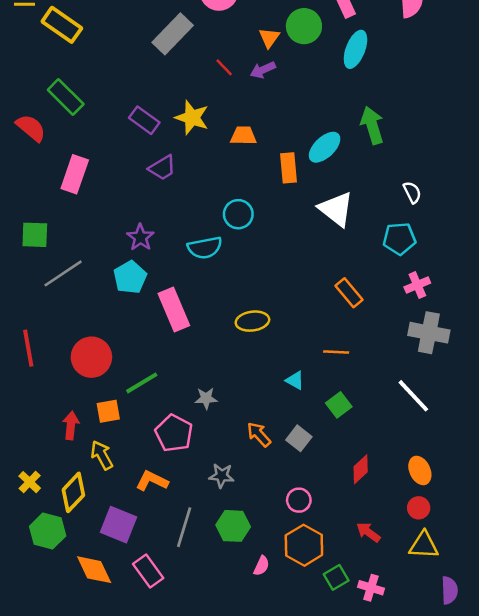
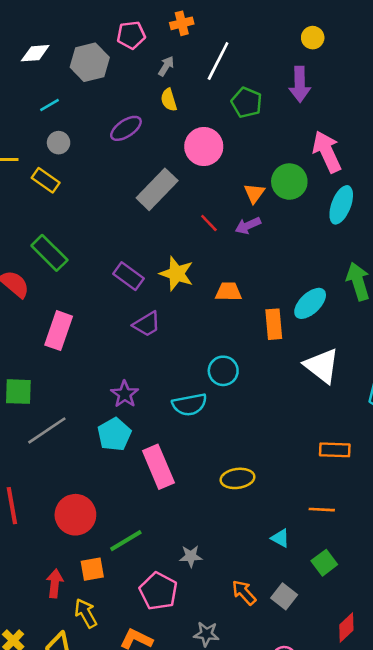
yellow rectangle: (62, 25) -> (46, 180), size x0.7
orange rectangle: (349, 293) -> (335, 450), turned -48

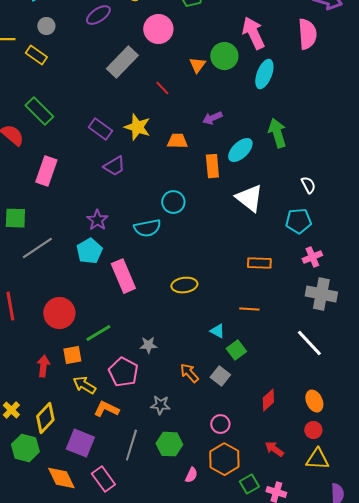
purple arrow: (248, 226) -> (212, 118), moved
green square: (324, 563) -> (236, 350), moved
yellow arrow: (86, 613) -> (84, 385), moved, turned -30

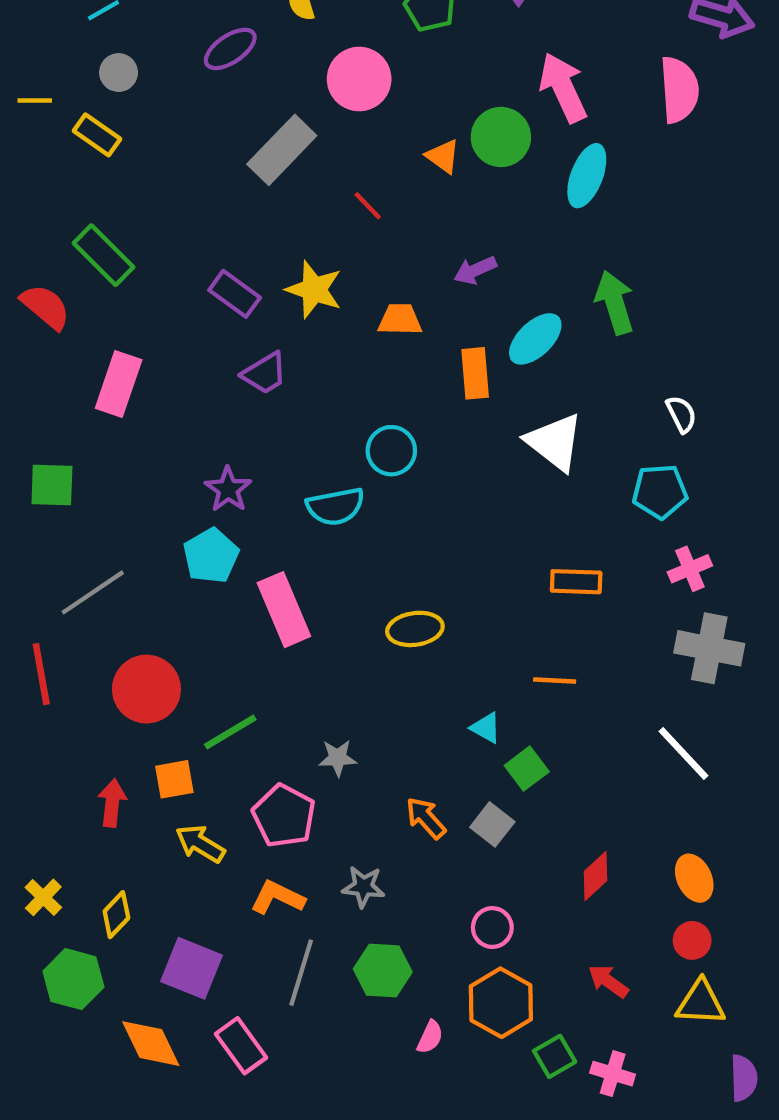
orange triangle: (197, 65) -> (443, 156), turned -30
gray line: (37, 248) -> (93, 592), moved
orange L-shape: (106, 409) -> (277, 897), moved
yellow diamond: (45, 418) -> (116, 915), size x0.7

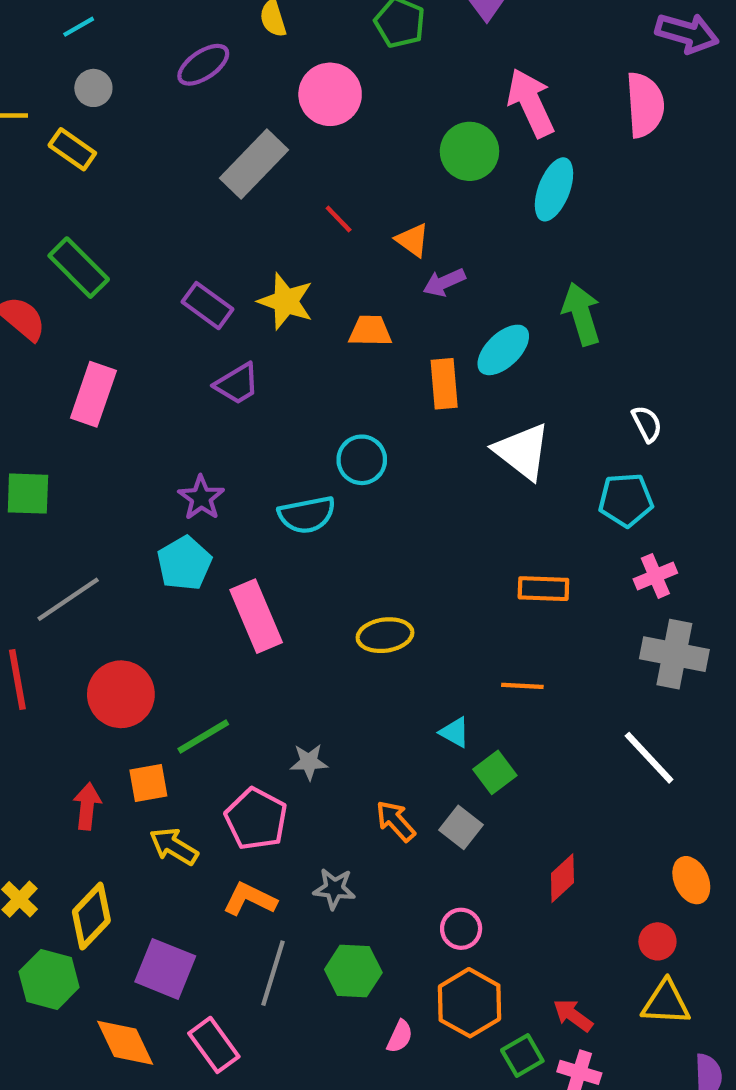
orange triangle: (443, 156) -> (412, 240), moved
orange ellipse: (694, 878) -> (691, 880), moved
yellow diamond: (116, 915) -> (91, 916), size x1.4
red arrow: (608, 981) -> (573, 1015), moved

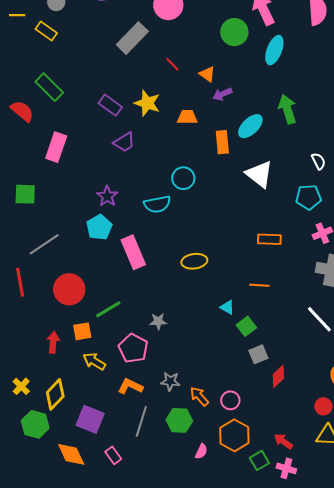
orange arrow: (396, 821) -> (199, 396), moved
gray square: (461, 827) -> (258, 354), moved, turned 30
pink rectangle: (214, 1045) -> (113, 455), size x0.7

